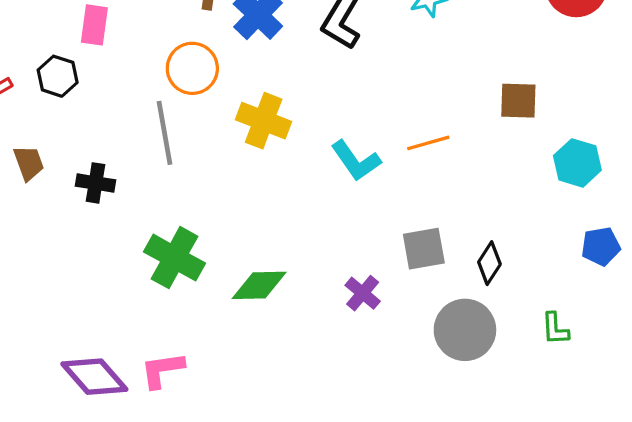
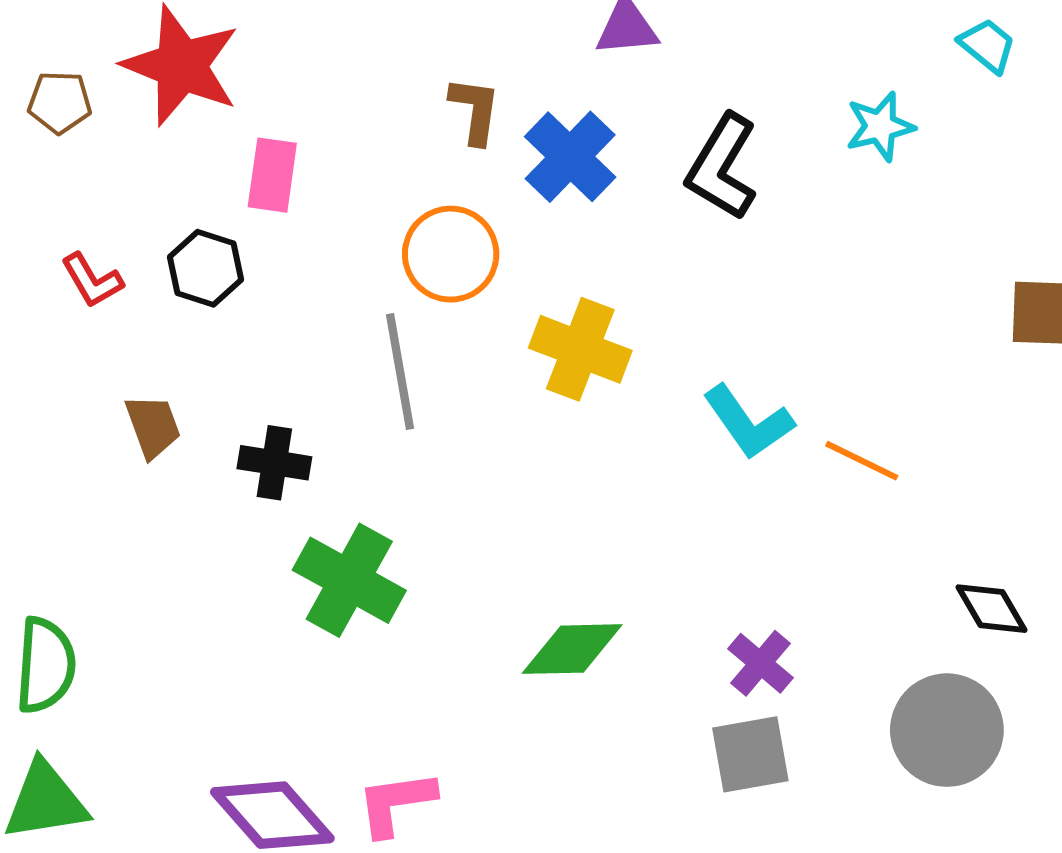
orange line: (428, 143) -> (862, 461), moved, turned 42
gray square: (424, 249) -> (750, 754), moved
green cross: (175, 258) -> (349, 580), moved
black diamond: (489, 263) -> (991, 609), turned -63

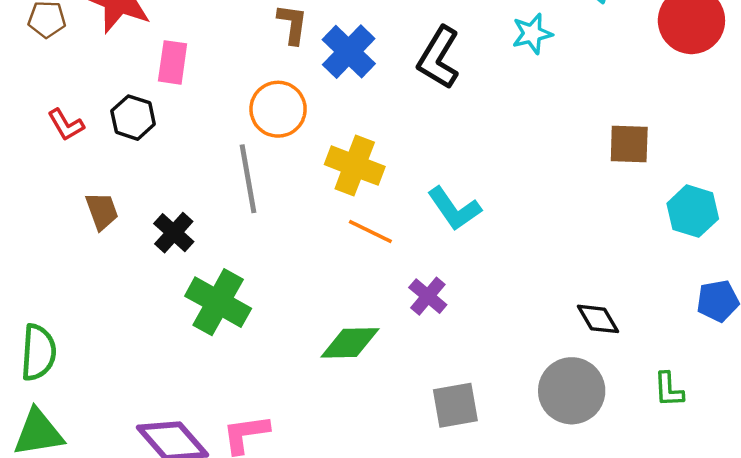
orange line: (862, 461) -> (370, 231), moved
black cross: (274, 463) -> (174, 233), turned 33
purple cross: (761, 663) -> (428, 296), moved

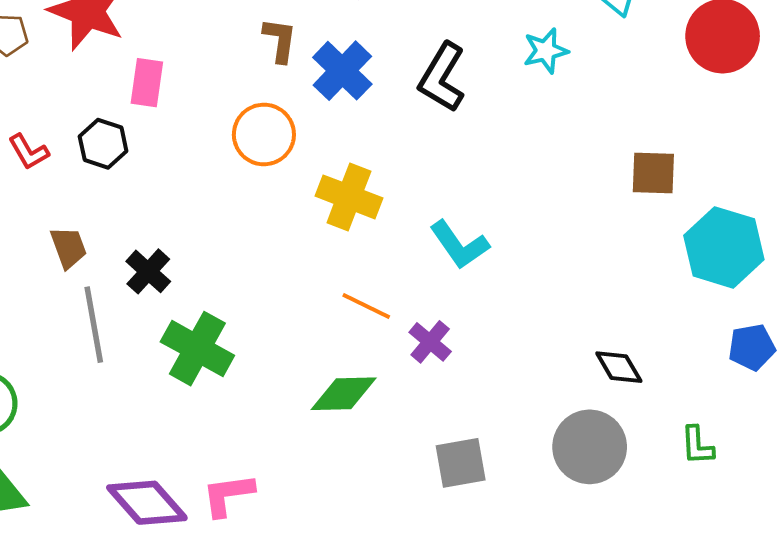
gray line: (248, 179) -> (94, 325), moved
cyan hexagon: (693, 211) -> (724, 247), size x1.4
orange line: (370, 231) -> (366, 306), moved

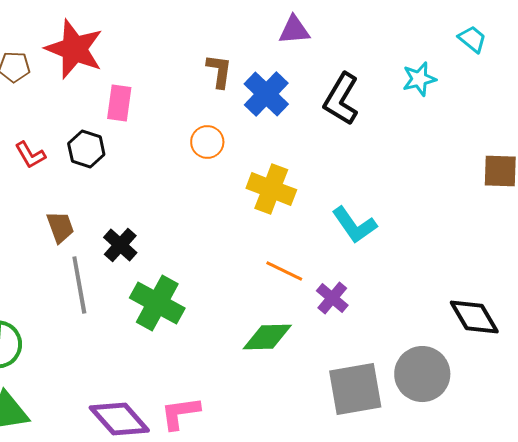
orange circle: (264, 134) -> (207, 142), size x0.7
black diamond: (619, 367) -> (474, 317), size x1.4
gray circle: (590, 447) -> (422, 374), moved
gray square: (461, 463) -> (355, 389), size x1.4

